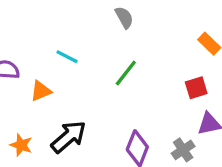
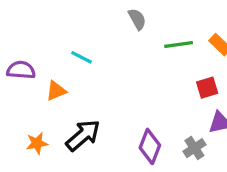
green line: (126, 73) -> (179, 45), moved, turned 44
orange star: (21, 145) -> (37, 143), turned -30

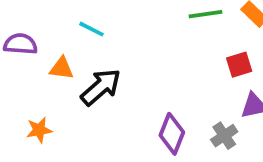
orange triangle: (56, 91) -> (62, 68), turned 30
black arrow: (83, 135) -> (101, 87), moved

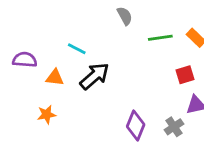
black arrow: (101, 87) -> (95, 76), moved
orange star: (39, 130) -> (47, 115), moved

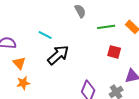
red square: (185, 75) -> (114, 52), moved, turned 32
orange triangle: (55, 78) -> (19, 63), moved, turned 40

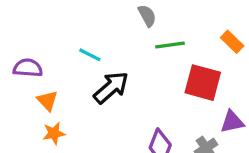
green line: (106, 27) -> (170, 45), moved
red square: (114, 52) -> (203, 83), size x1.6

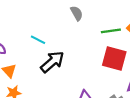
green line: (170, 45) -> (111, 31), moved

